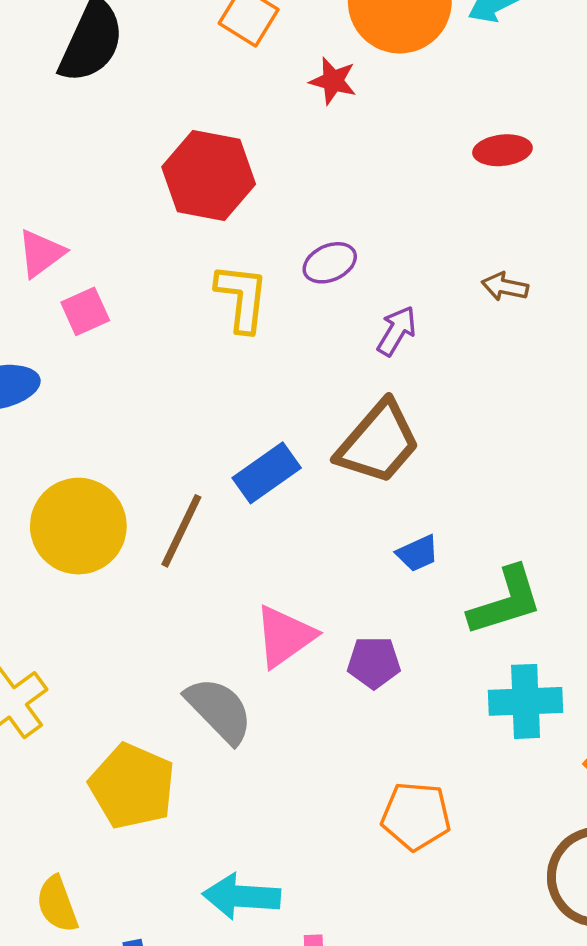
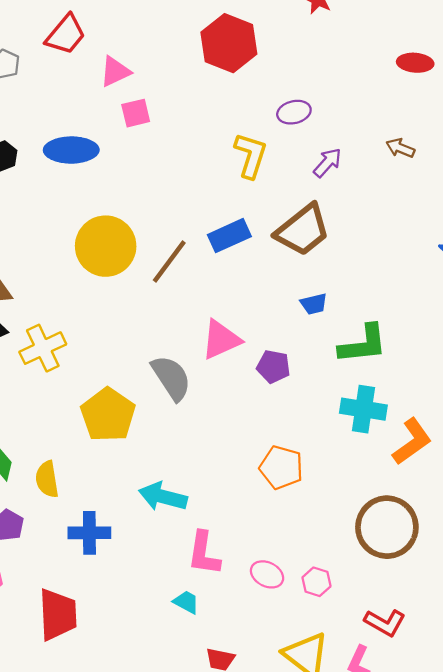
yellow L-shape: (242, 298) -> (251, 155), moved

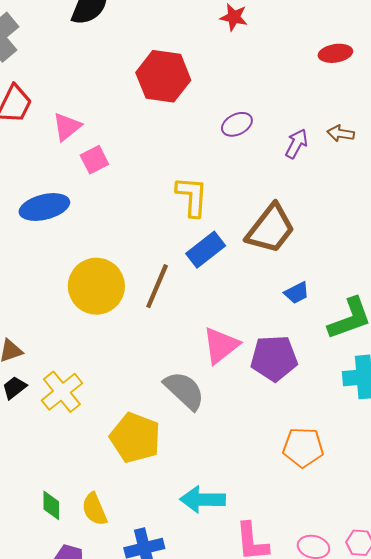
yellow L-shape: (251, 155) -> (192, 196), moved
purple arrow: (327, 163) -> (296, 144), moved
purple pentagon: (273, 367) -> (274, 358), size x1.5

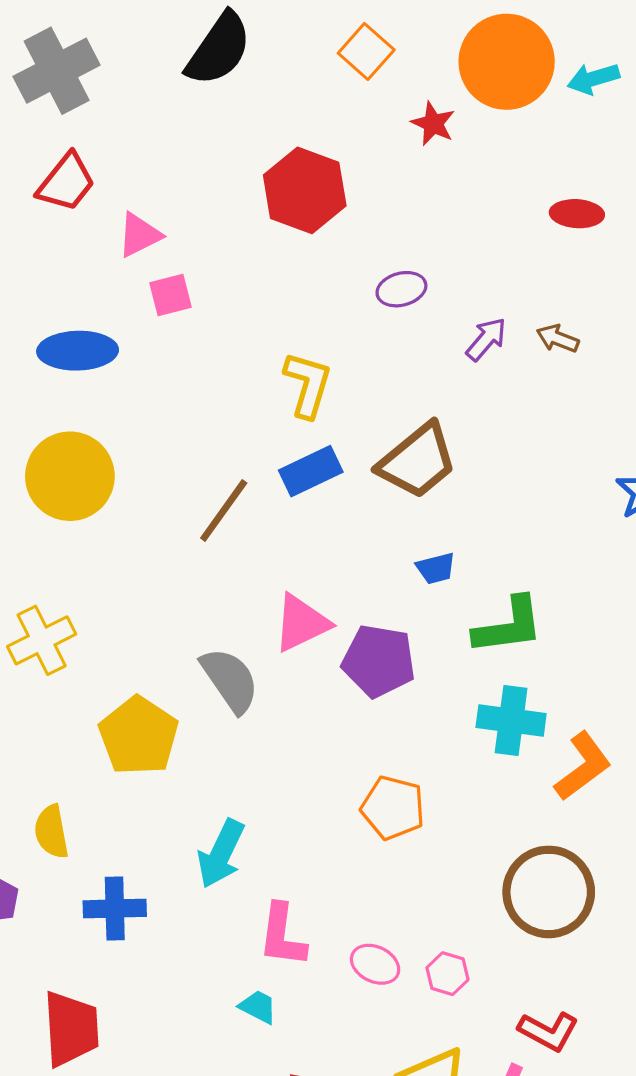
yellow circle: (96, 286) -> (70, 476), moved
cyan arrow: (203, 499) -> (221, 854), turned -78

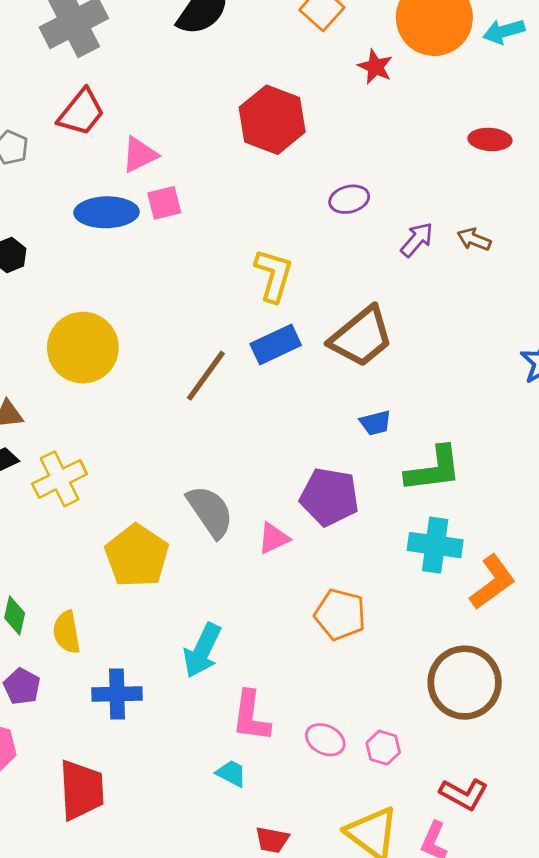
blue ellipse: (78, 351) -> (106, 212), moved
pink triangle: (301, 623) -> (273, 538), moved, size x0.7

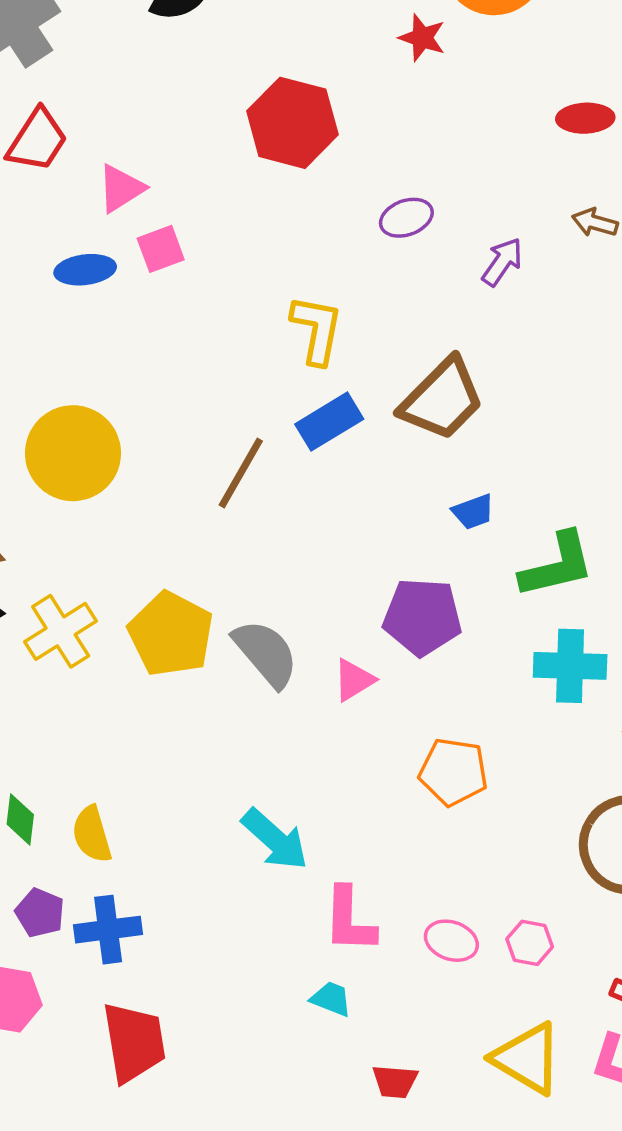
blue ellipse: (106, 212) -> (85, 270), size x0.7
brown arrow: (474, 239) -> (595, 223), moved
yellow pentagon: (137, 556) -> (171, 634), moved
cyan arrow: (202, 651) -> (275, 839), turned -68
blue cross: (117, 694) -> (108, 930), moved

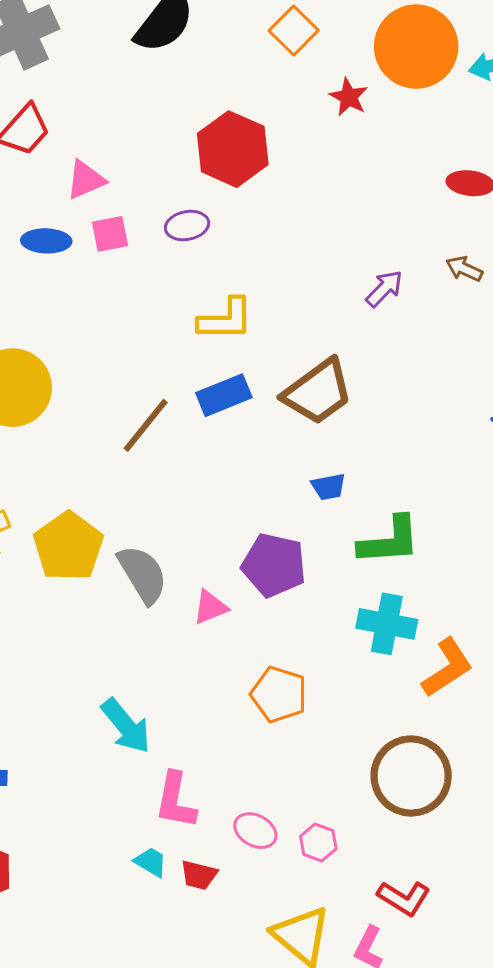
purple ellipse: (406, 218) -> (187, 226), moved
yellow L-shape: (317, 330) -> (226, 319), turned 70
red trapezoid: (395, 1082) -> (199, 875), moved

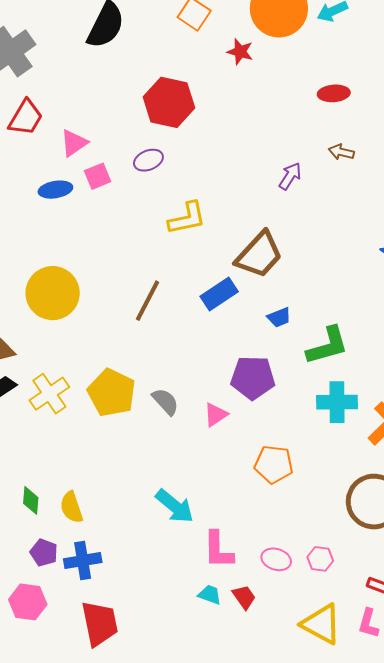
blue rectangle: (224, 395) -> (219, 294), moved
gray semicircle: (143, 574) -> (165, 402), size x0.7
red trapezoid: (199, 875) -> (244, 597), turned -128

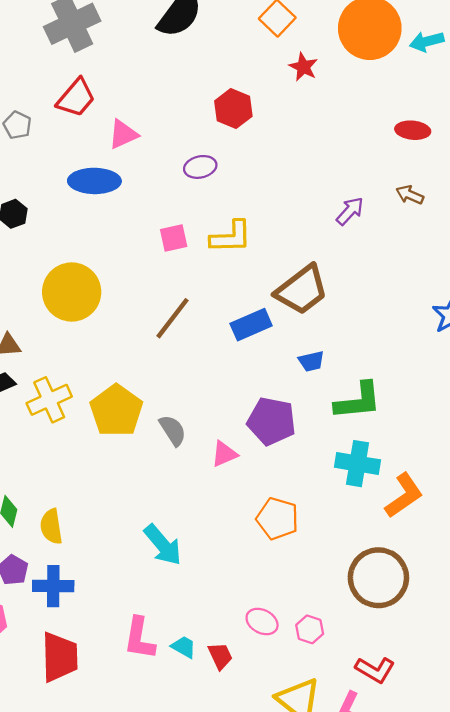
red star: (240, 52) -> (303, 67), moved
red hexagon: (169, 102) -> (233, 109), size x0.7
pink square: (98, 176) -> (174, 238), moved
blue ellipse: (55, 190) -> (94, 181), size x1.4
pink L-shape: (218, 550) -> (139, 638), moved

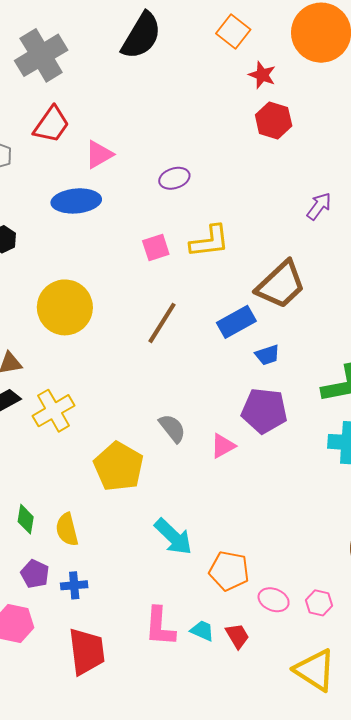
red hexagon: (233, 109) -> (274, 120), moved
blue trapezoid: (311, 361) -> (267, 355), moved
yellow pentagon: (116, 411) -> (119, 466), moved
orange pentagon: (277, 519) -> (229, 571), moved
blue cross: (53, 586) -> (74, 585), size x0.7

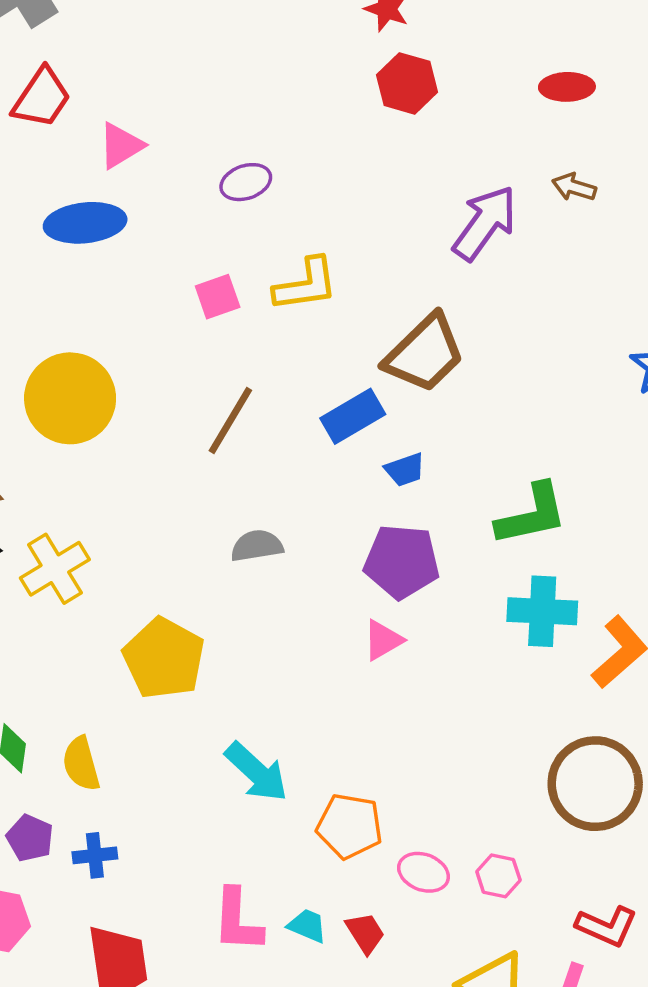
purple arrow: (319, 206) -> (485, 223), size x1.6
gray semicircle: (172, 428) -> (257, 546), moved, turned -60
pink triangle: (223, 446) -> (383, 640), moved

